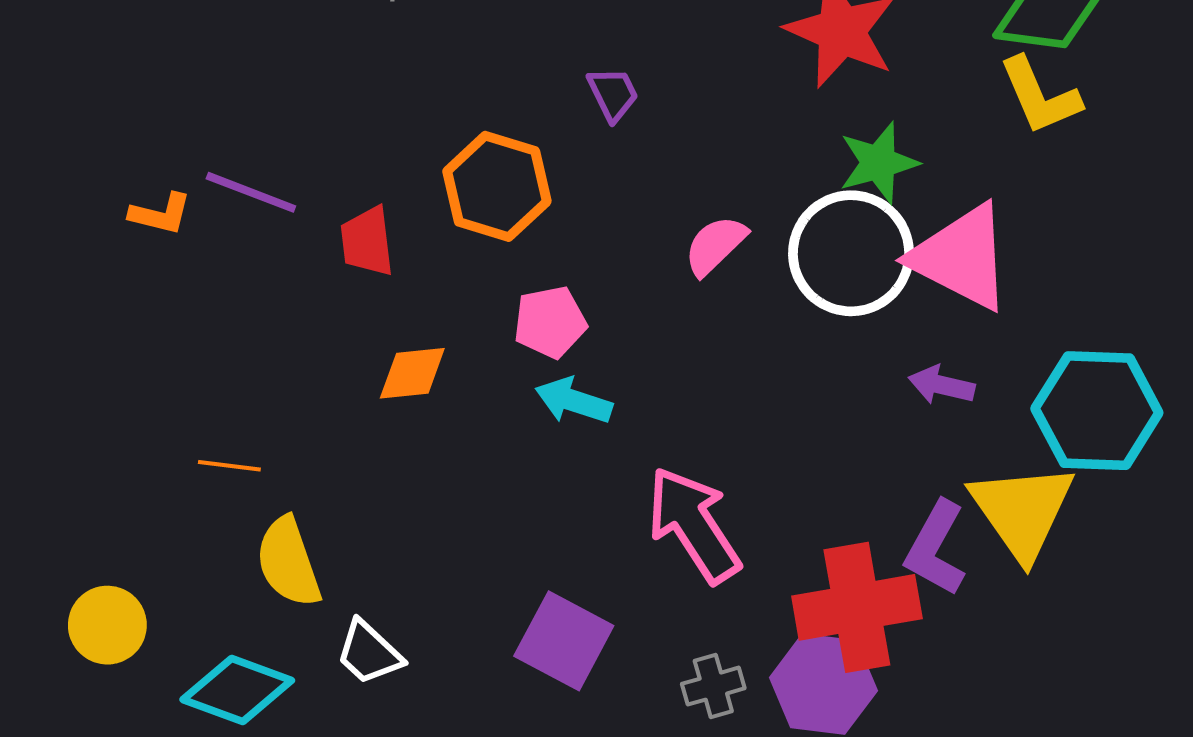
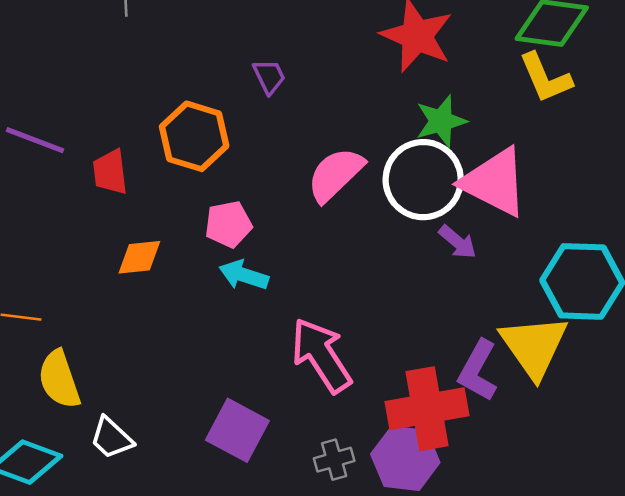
pink semicircle: (715, 245) -> (335, 175), size x1.4
purple arrow: (942, 385) -> (458, 242), moved, turned -153

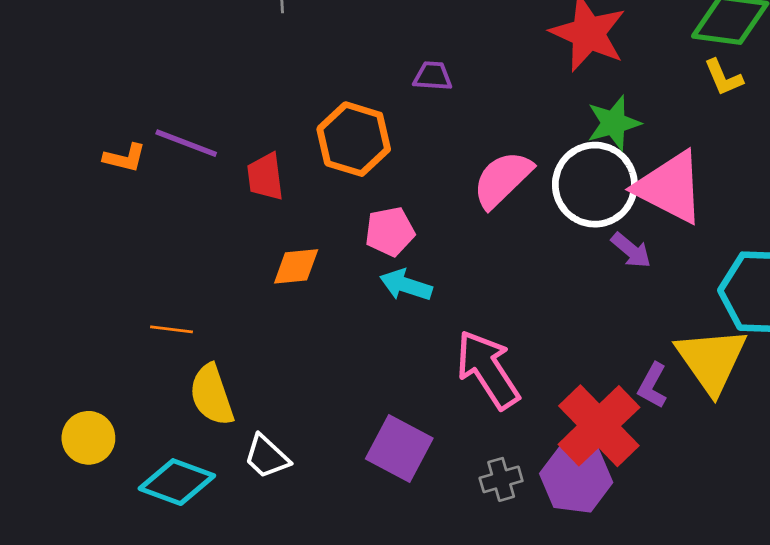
purple trapezoid: (269, 77) -> (433, 76), turned -60
yellow L-shape: (545, 78) -> (723, 77), size x0.7
purple L-shape: (478, 371) -> (652, 386), size x0.7
red cross: (427, 409) -> (599, 426), turned -34

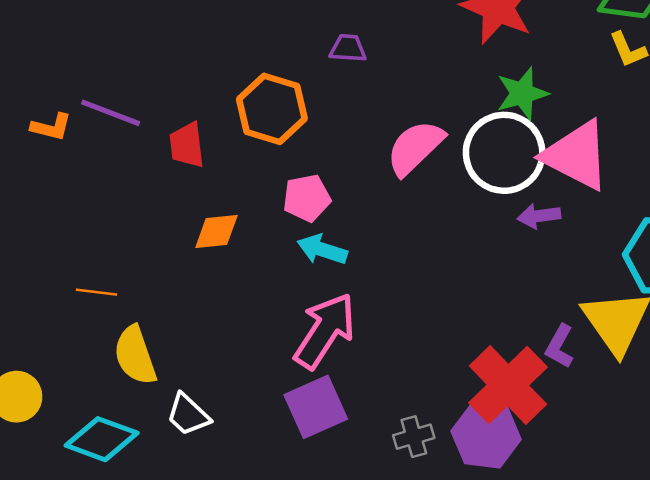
purple arrow: (631, 250) -> (539, 216), turned 132
pink arrow: (488, 370) -> (325, 331), moved, turned 66
purple square: (399, 449) -> (316, 407), turned 38

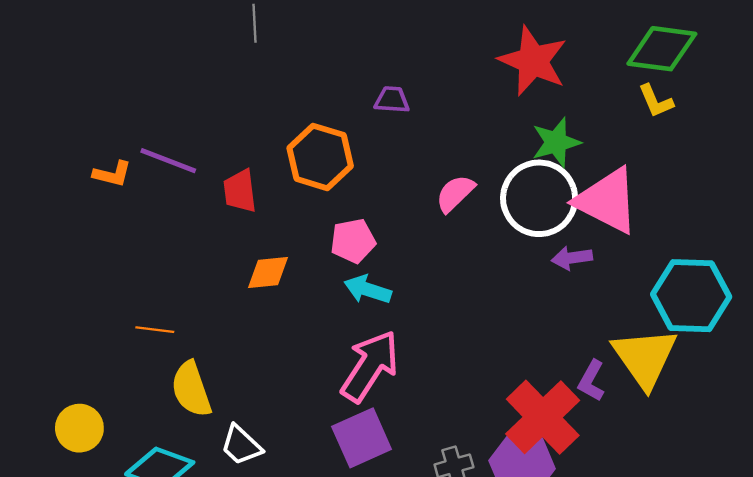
pink semicircle: (415, 148) -> (455, 193), size x0.7

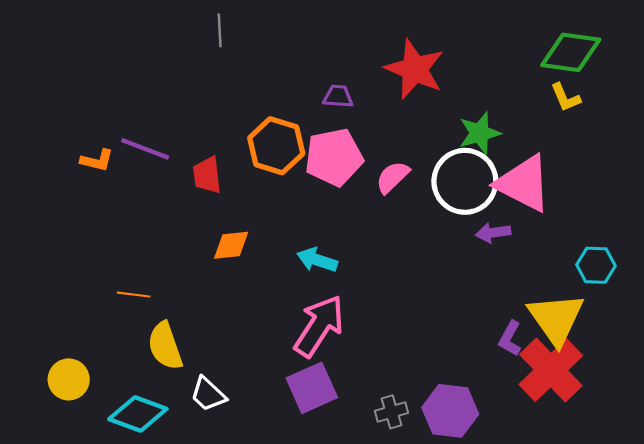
red star: (533, 61) -> (415, 69), moved
pink pentagon: (353, 241) -> (334, 157), moved, size x1.5
cyan hexagon: (691, 296) -> (596, 265), size x0.6
red cross: (543, 417) -> (551, 370), moved

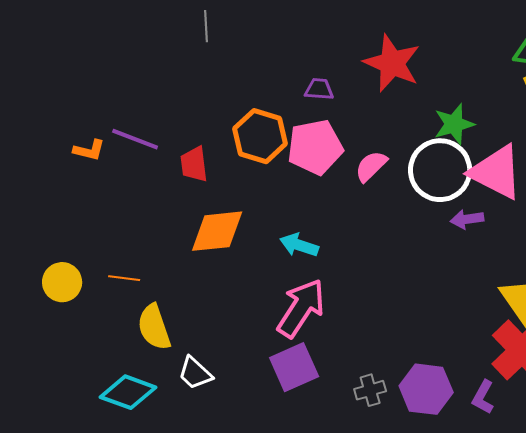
orange diamond: (231, 245) -> (217, 231), size x1.5
purple L-shape: (510, 339) -> (483, 397), moved
yellow circle: (69, 379) -> (62, 282), moved

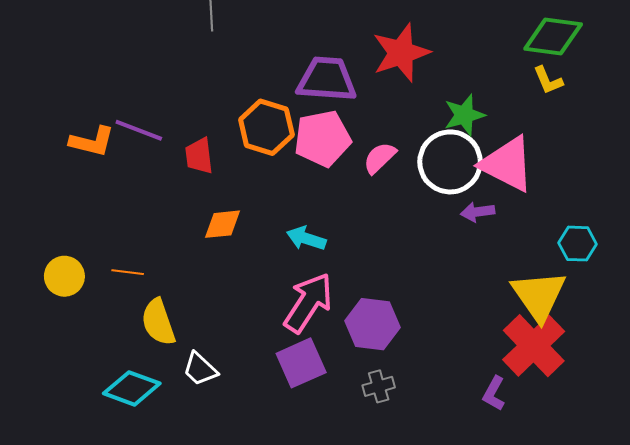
red star: (392, 63) -> (401, 53), turned 30
purple trapezoid: (319, 89) -> (327, 79), size x2.0
orange L-shape: (89, 150) -> (92, 142), size x1.4
orange diamond: (217, 231) -> (223, 224), size x0.7
purple hexagon: (426, 389) -> (372, 324), moved

